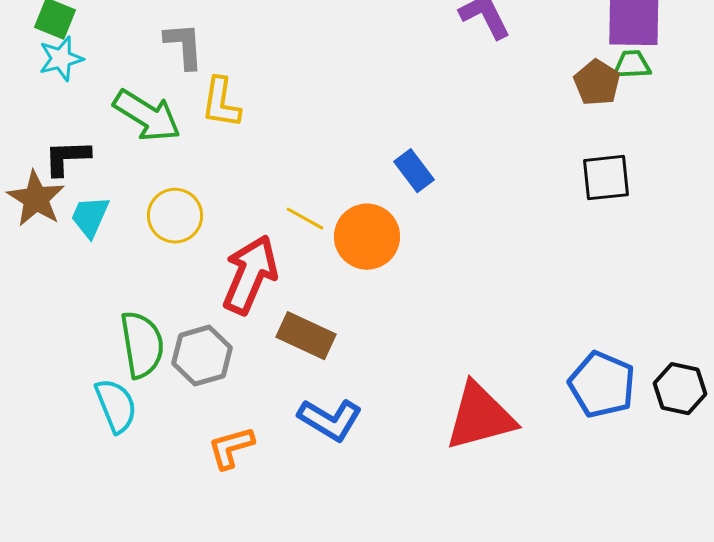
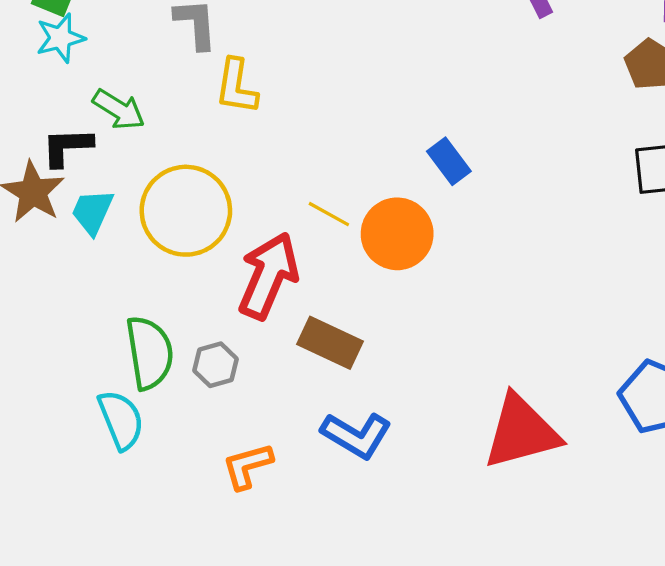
green arrow: (147, 116) -> (119, 110), moved, size x0.7
yellow circle: (175, 216) -> (186, 211), size x1.5
gray hexagon: (202, 356) -> (216, 365), size x0.7

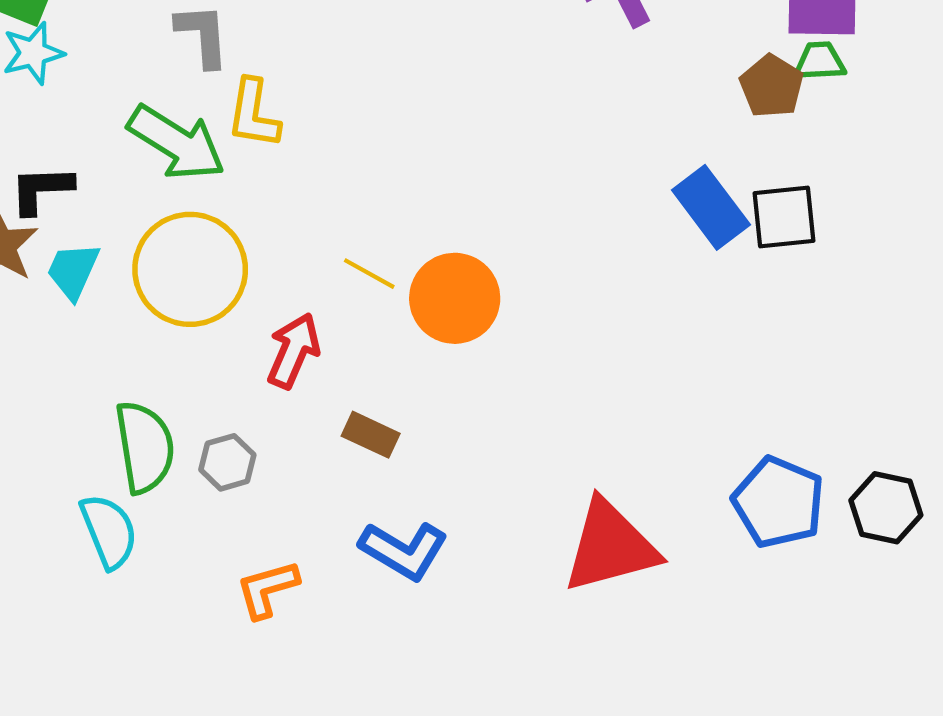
green arrow: (119, 110) -> (176, 143), moved, size x1.5
blue rectangle: (449, 161) -> (711, 207), moved, size x1.4
red arrow: (268, 276) -> (293, 351), size x0.7
brown rectangle: (330, 343) -> (371, 435), size x0.7

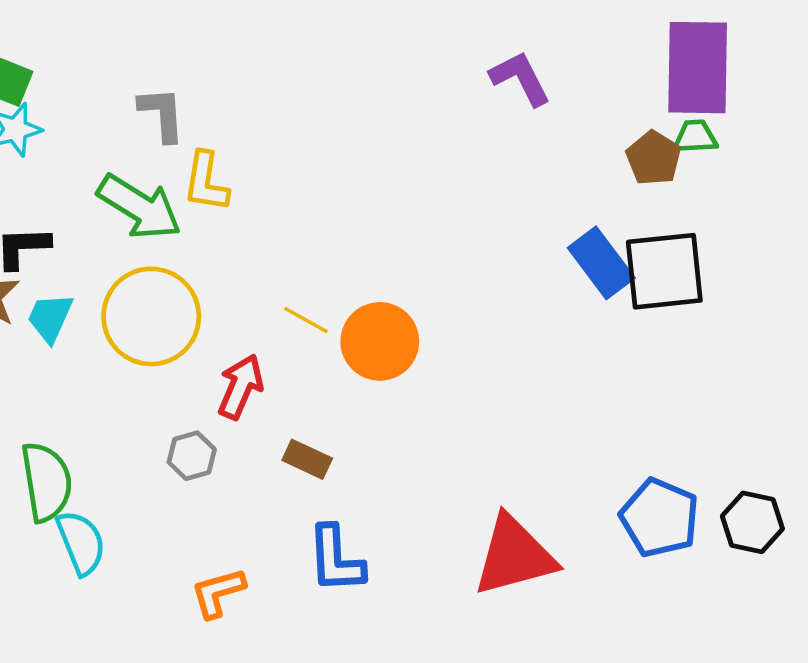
black square: (784, 217) -> (664, 271), size x1.4
green semicircle: (145, 447) -> (46, 482), moved
gray hexagon: (227, 462) -> (192, 456), moved
blue L-shape: (404, 550) -> (336, 559), turned 56

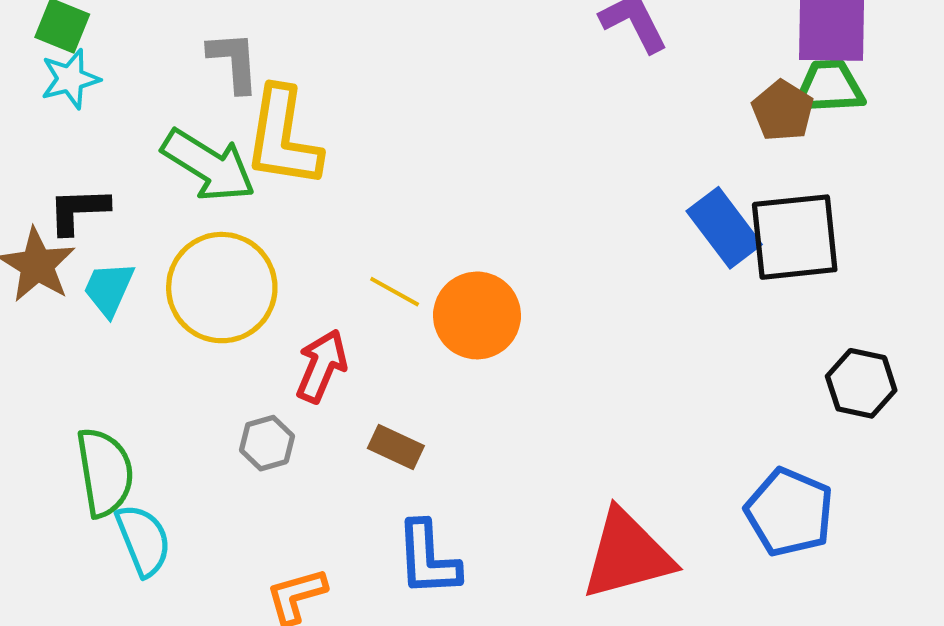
green trapezoid: (695, 137) -> (829, 87), size x1.4
yellow L-shape: (206, 182) -> (283, 137), size x1.5
black hexagon: (752, 522) -> (861, 383), moved

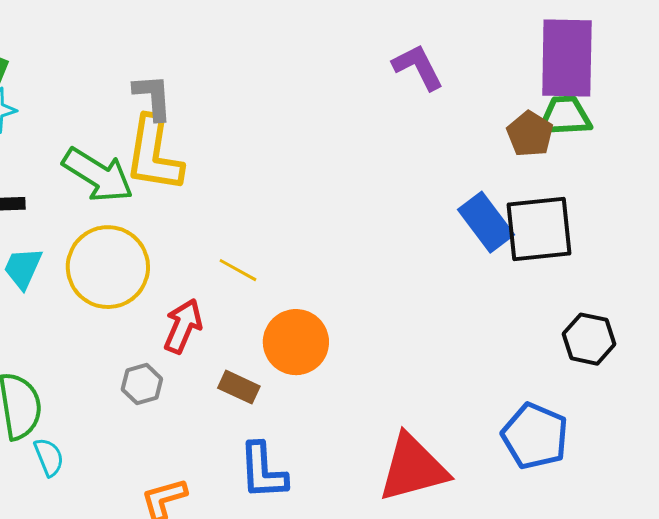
gray L-shape: (234, 62) -> (153, 97), moved
orange circle: (477, 315) -> (296, 342), moved
cyan semicircle: (143, 540) -> (49, 457), size x0.7

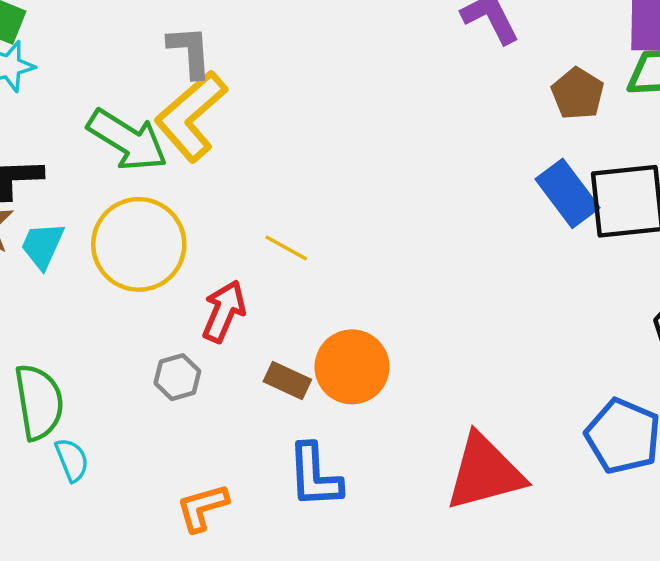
brown pentagon: (530, 134) -> (578, 94), moved
yellow L-shape: (154, 154) -> (191, 116), turned 40
orange circle: (296, 342) -> (352, 367), moved

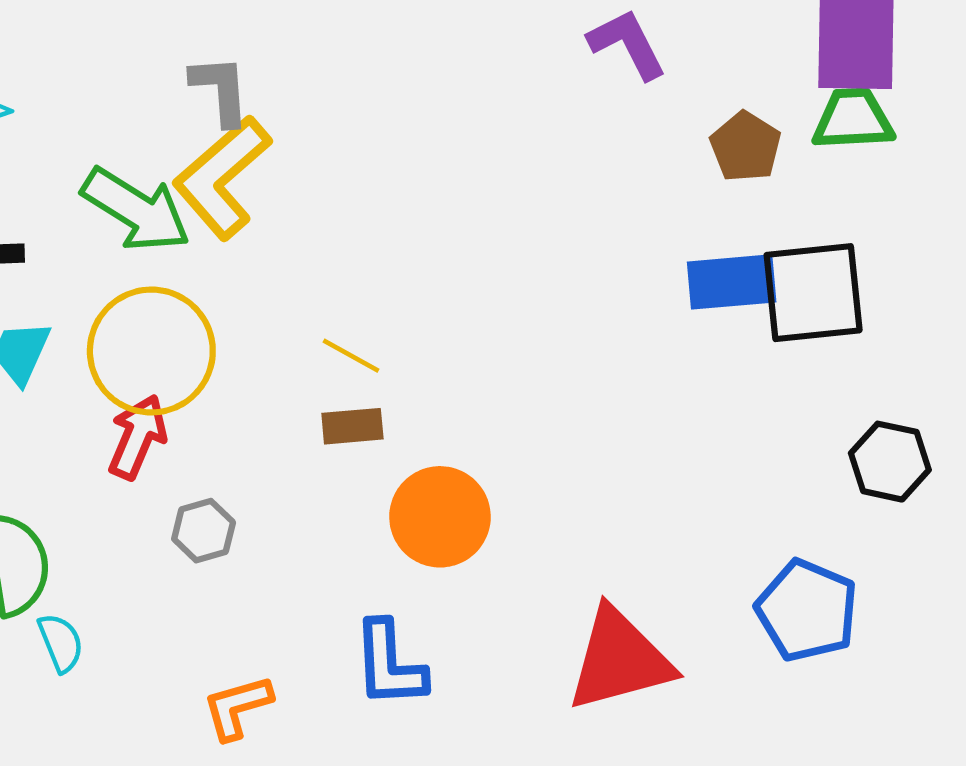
blue rectangle: (567, 193) -> (732, 282), turned -58
red arrow: (224, 311) -> (138, 437), moved
brown rectangle: (287, 381) -> (352, 426), moved, turned -30

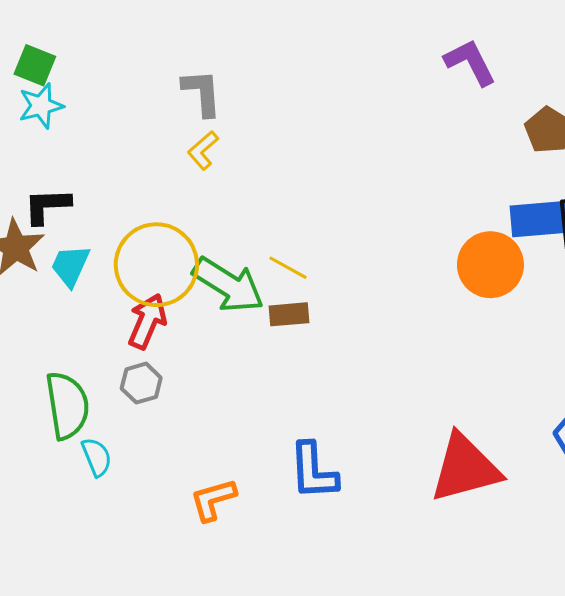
yellow L-shape: (222, 177) -> (203, 150), size x0.5
green arrow: (136, 210) -> (228, 285), moved
orange circle: (440, 517) -> (490, 265), moved
gray hexagon: (204, 531) -> (141, 383), moved

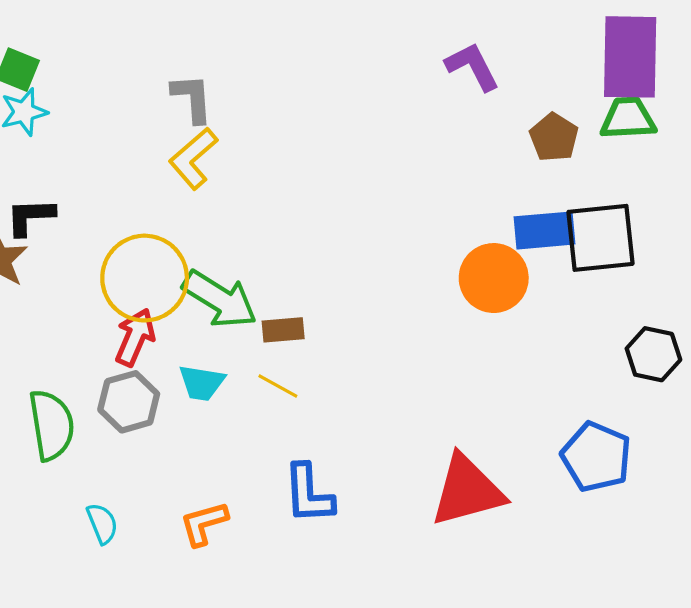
yellow L-shape: (203, 150) -> (193, 158), size x1.5
cyan trapezoid: (70, 266) -> (202, 383), moved, turned -105
yellow line: (288, 268) -> (278, 386), moved
gray hexagon: (141, 383) -> (129, 402), size x1.4
cyan semicircle: (97, 457) -> (102, 523), moved

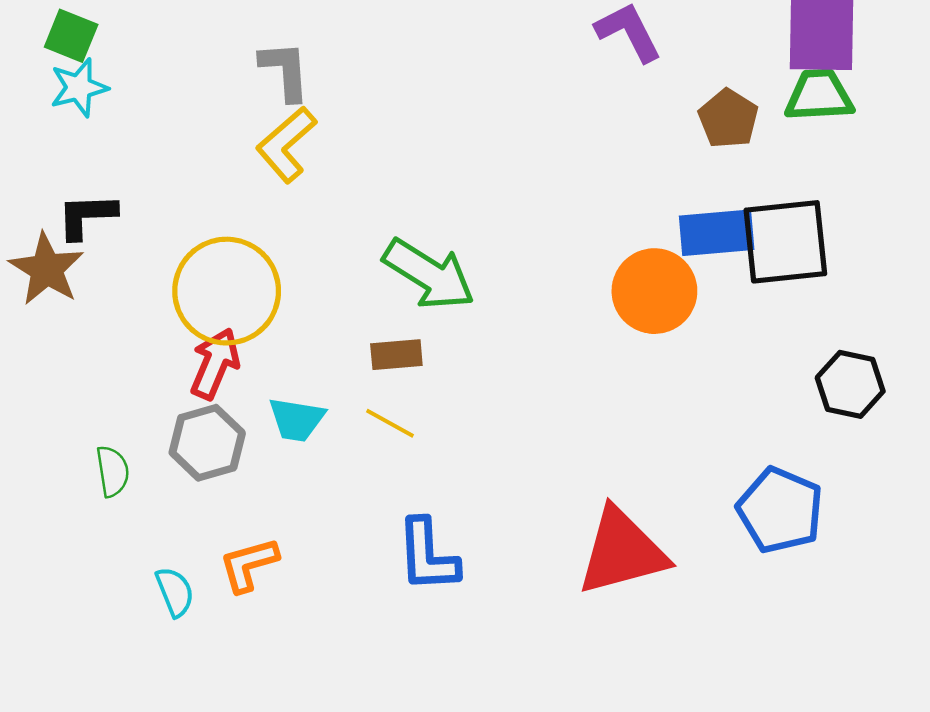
green arrow: (220, 299) -> (429, 274), moved
green semicircle: (51, 425) -> (113, 471), size x0.6
orange L-shape: (204, 523) -> (249, 565), moved

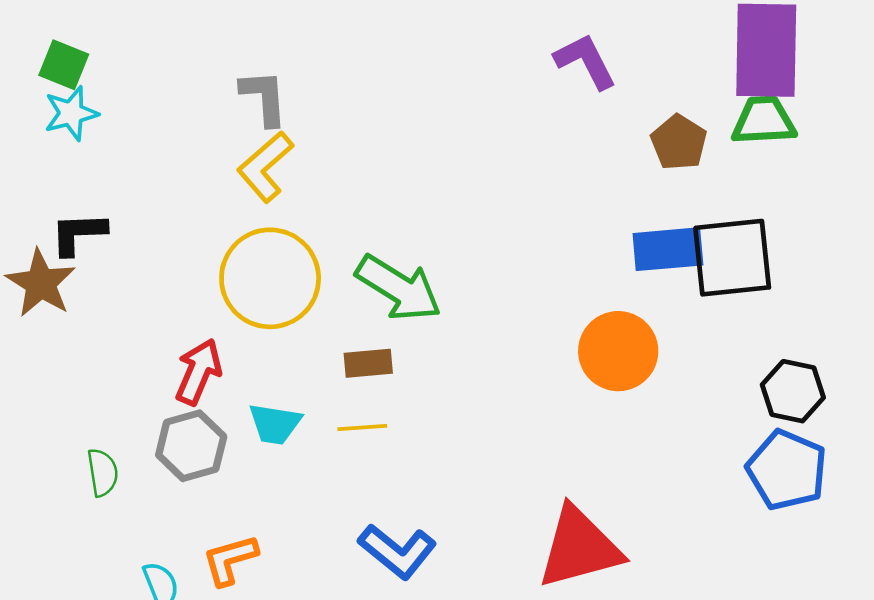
yellow circle: (227, 291) -> (270, 278), moved
orange circle: (654, 291) -> (618, 351), moved
yellow line: (390, 423) -> (362, 428), turned -33
blue pentagon: (780, 510) -> (787, 470), moved
blue L-shape: (428, 556) -> (397, 551), turned -48

